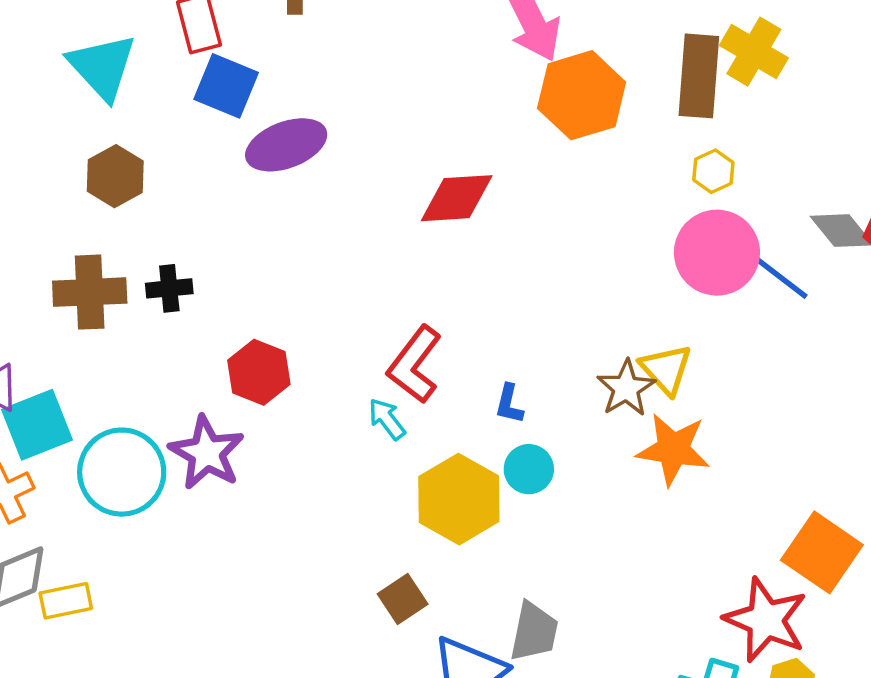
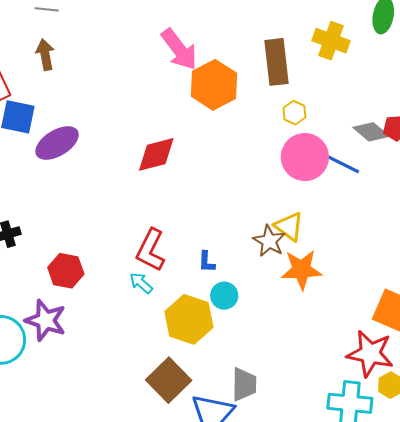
yellow cross: (754, 52) -> (331, 41), moved
brown square: (403, 599) -> (169, 380), size x1.6

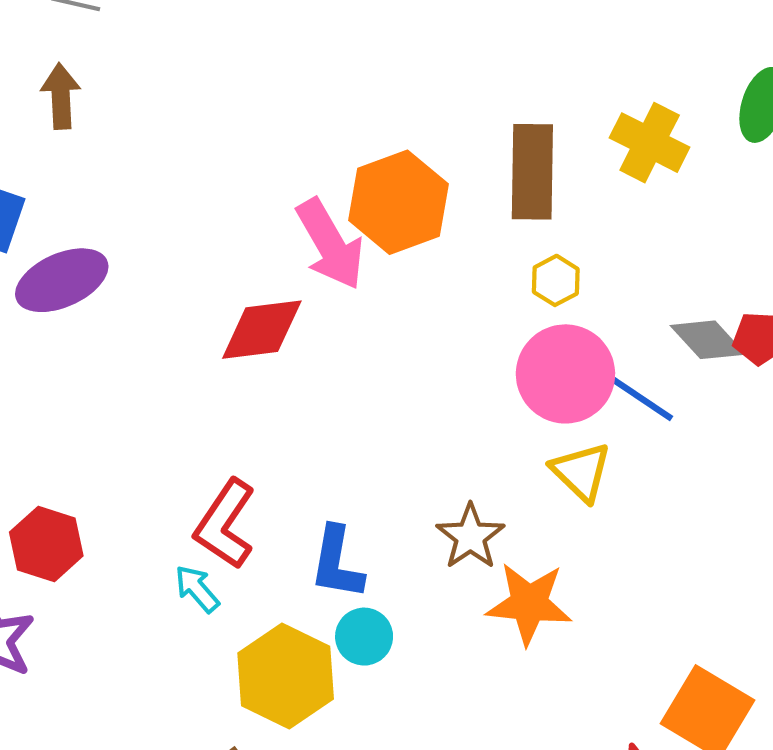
pink arrow: (179, 49) -> (330, 244), moved
yellow triangle: (289, 226) -> (581, 472), moved
blue L-shape: (207, 262) -> (337, 563), size x1.6

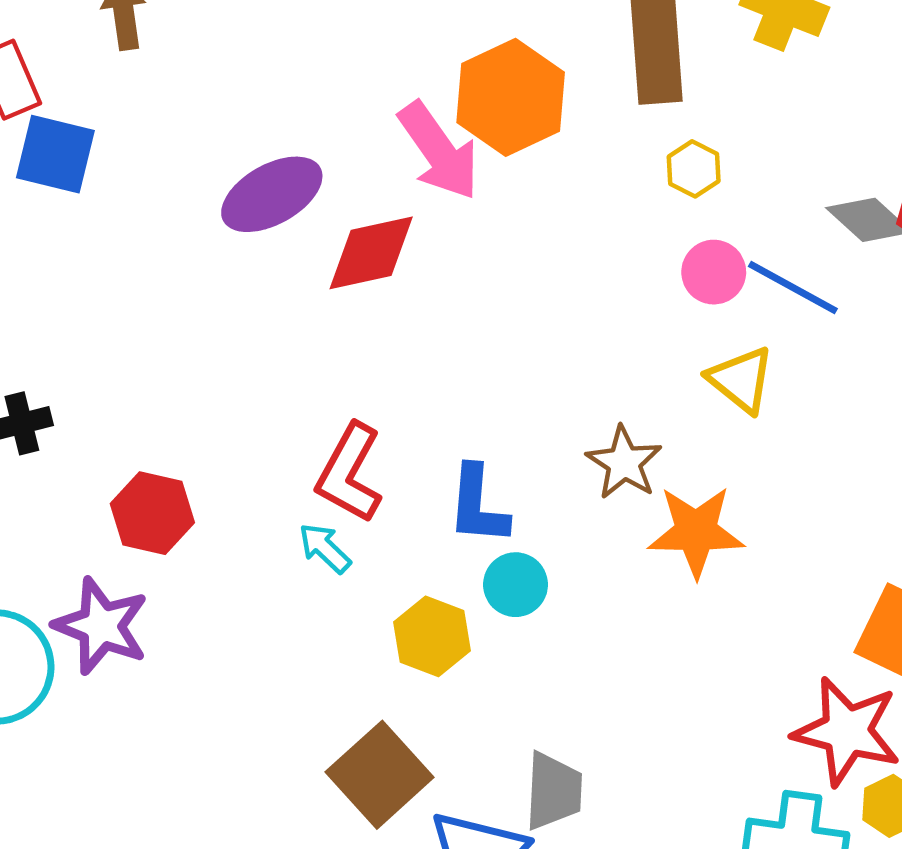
purple ellipse: (62, 280) -> (272, 194), moved
pink circle: (565, 374) -> (714, 272), size x0.6
yellow hexagon: (286, 676) -> (432, 636), size x0.7

